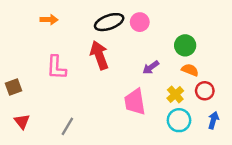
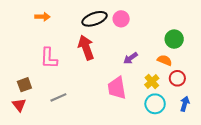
green circle: (185, 45) -> (174, 39), moved
brown square: (13, 87) -> (24, 85), moved
gray line: (67, 126) -> (58, 97), moved, turned 35

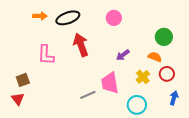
black ellipse: (95, 19) -> (68, 18), moved
gray line: (58, 97) -> (88, 95), moved
cyan circle: (155, 104) -> (137, 105), moved

